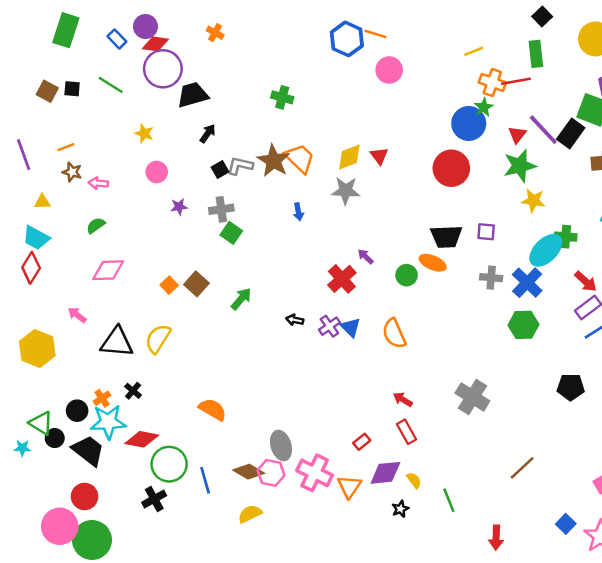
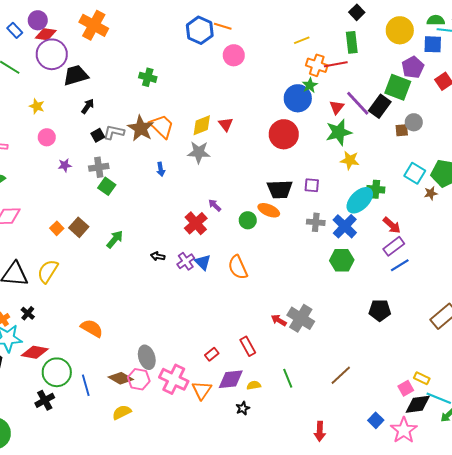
orange cross: (215, 33) -> (94, 25), size x2.0
red arrow: (403, 399) -> (279, 320), moved
yellow semicircle: (414, 480) -> (254, 385), turned -64
green line: (449, 500) -> (288, 378), moved

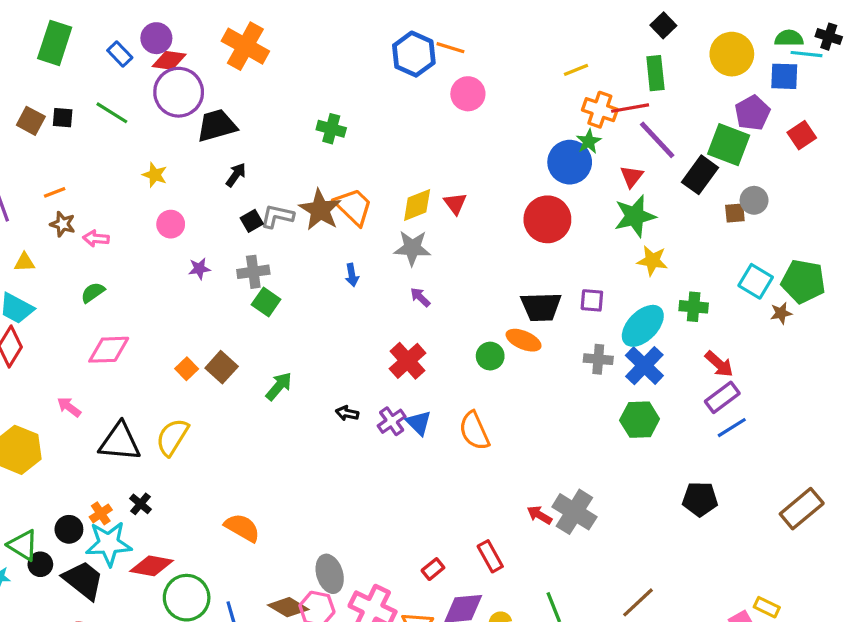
purple line: (358, 103) -> (657, 140), moved
cyan ellipse: (360, 200) -> (643, 326), moved
purple arrow: (215, 205) -> (420, 297), moved

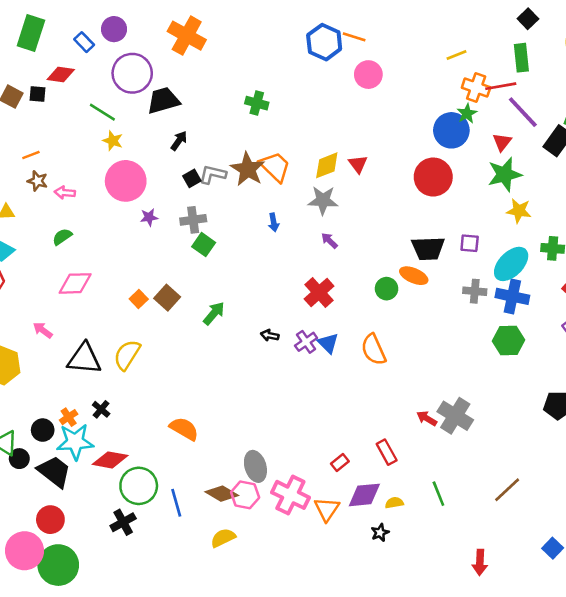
red diamond: (169, 60) -> (61, 75), moved
green line: (112, 113) -> (102, 112), moved
pink circle: (171, 224) -> (126, 181), size x1.8
blue cross: (644, 366) -> (512, 296), turned -32

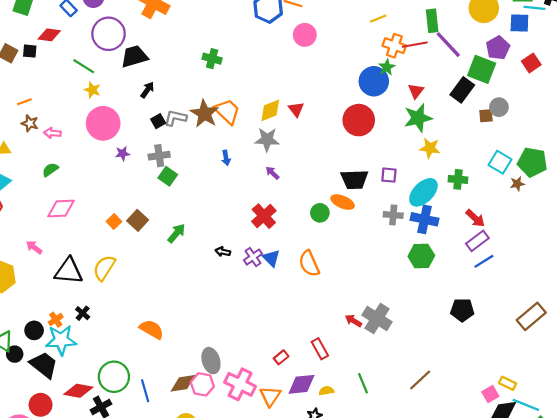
purple line: (523, 112) -> (448, 45), moved
red diamond: (110, 460) -> (78, 391), moved
brown diamond: (222, 494) -> (183, 383), turned -40

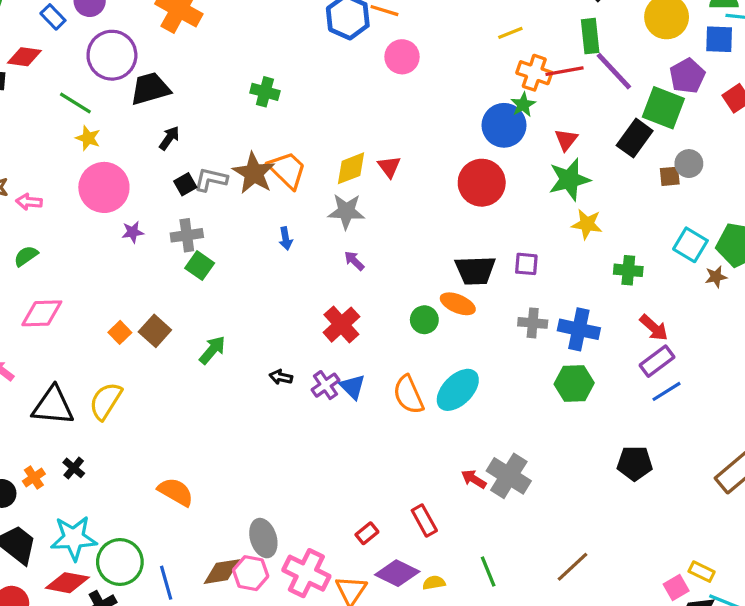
cyan ellipse: (423, 192) -> (458, 390), moved
cyan star: (61, 340) -> (74, 538), moved
purple diamond: (302, 384) -> (397, 573), turned 32

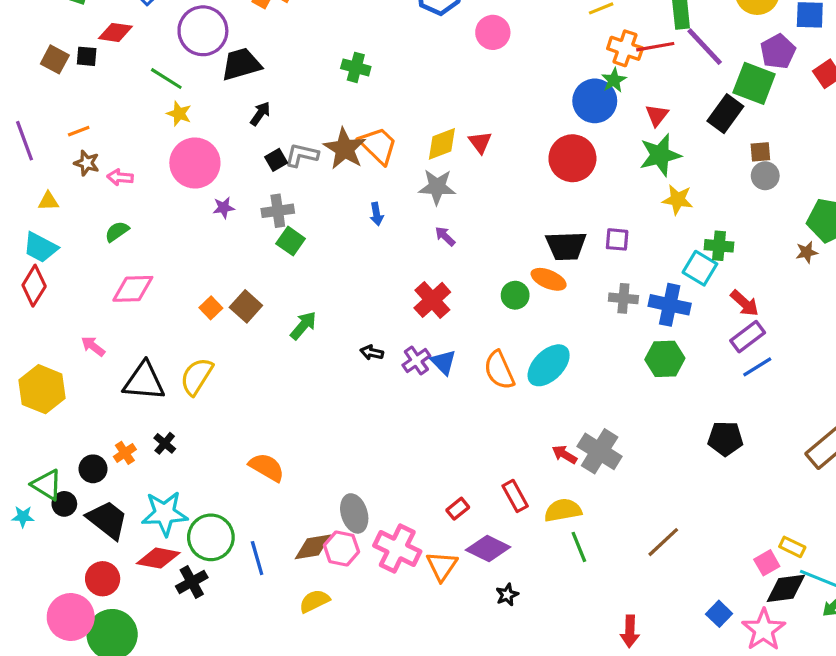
gray circle: (689, 164) -> (765, 176), moved
cyan square: (690, 245) -> (700, 268), moved
yellow semicircle: (434, 583) -> (563, 510), moved, size x1.6

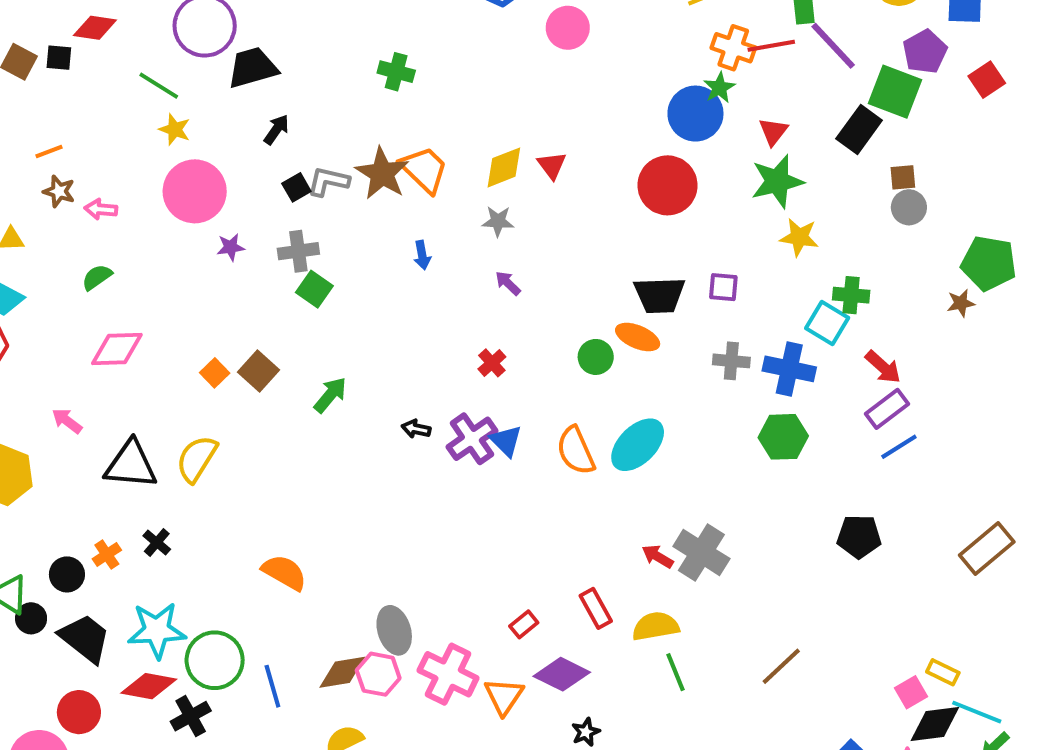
gray star: (437, 187) -> (498, 221), size x0.7
red cross: (432, 300) -> (492, 363), size x0.6
purple cross: (416, 361) -> (472, 439), size x1.4

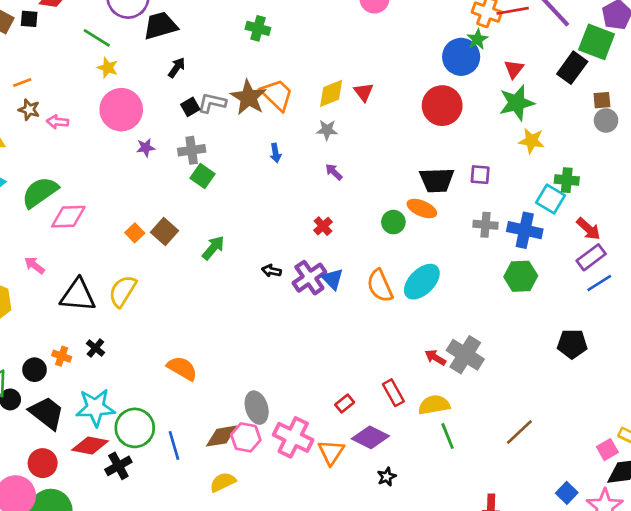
green semicircle: (97, 277) -> (40, 192), moved, size x1.8
orange cross: (107, 554) -> (62, 356), turned -36

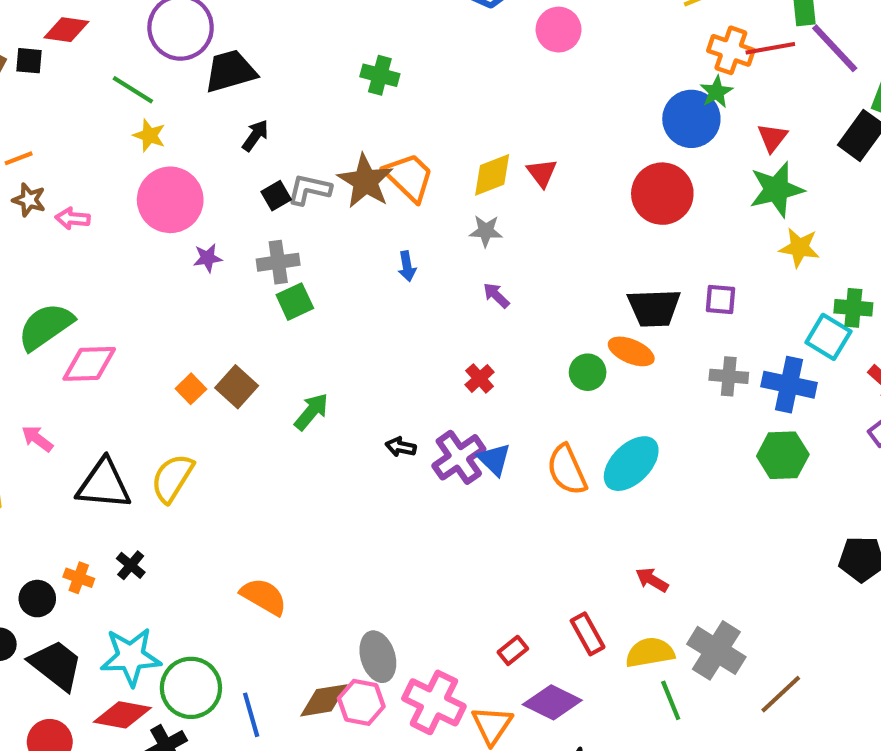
green square: (202, 176) -> (295, 302), turned 30
gray cross: (465, 355) -> (716, 650), moved

